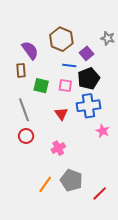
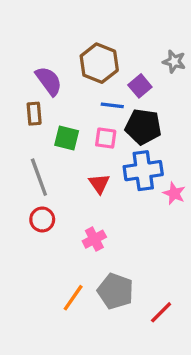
black pentagon: (89, 79) -> (143, 127), turned 30
pink star: (103, 131) -> (174, 193), moved

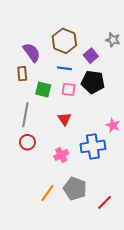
blue line: (112, 105) -> (64, 68), moved
blue cross: (143, 171) -> (93, 146), moved
gray line: (39, 177) -> (25, 115), turned 30

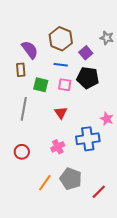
red circle: (27, 142) -> (22, 152), moved

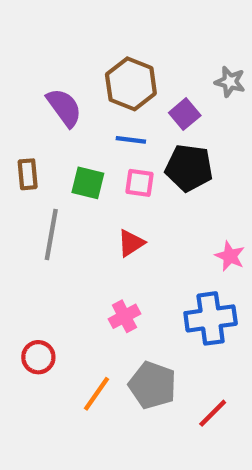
brown rectangle: (21, 70) -> (28, 174), moved
red triangle: (61, 113) -> (131, 243), turned 32
blue cross: (88, 139) -> (211, 318), moved
red circle: (22, 152) -> (38, 357), moved

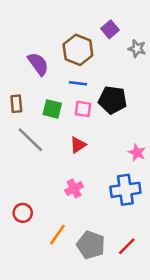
purple square: (185, 114) -> (110, 29), moved
gray line: (51, 235) -> (30, 140), turned -56
gray pentagon: (152, 385) -> (91, 245), moved

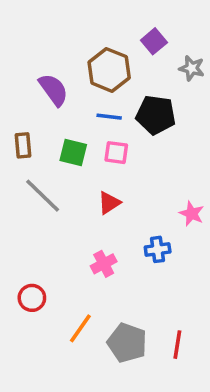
black pentagon: (113, 100) -> (156, 115), moved
blue cross: (125, 190) -> (158, 249), moved, size x0.6
red line: (127, 246) -> (177, 345), turned -36

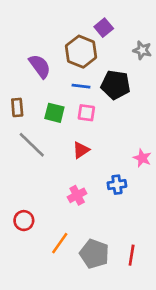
purple square: (154, 41) -> (104, 28), moved

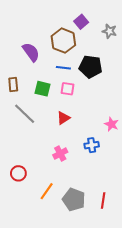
gray star: (142, 50) -> (109, 31), moved

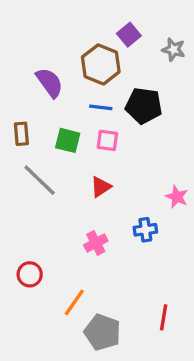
gray pentagon: (74, 200) -> (102, 332), moved

